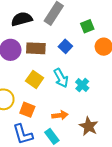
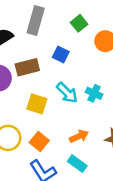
orange square: (27, 110) -> (39, 141), turned 35

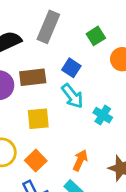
cyan arrow: (67, 93) -> (72, 96), moved
yellow square: (37, 104) -> (38, 119), turned -30
orange arrow: (79, 136) -> (80, 160), turned -48

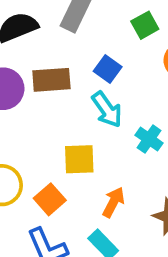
yellow square: (38, 119) -> (79, 159), moved

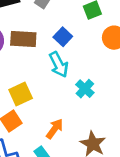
yellow square: (79, 159) -> (21, 94), moved, turned -30

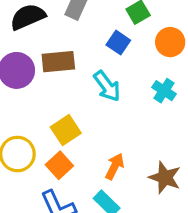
blue square: (63, 37) -> (118, 43), moved
cyan cross: (85, 89) -> (164, 91), moved

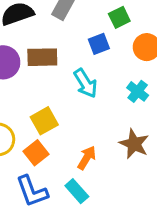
blue square: (118, 43) -> (99, 44), turned 30
brown star: (165, 178) -> (134, 144), moved

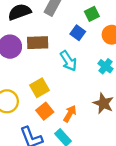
blue square: (99, 44) -> (78, 33), turned -32
orange square: (36, 153) -> (45, 111), moved

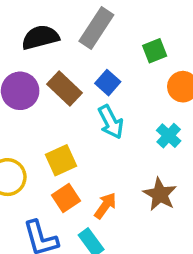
blue square: (78, 33) -> (108, 83), moved
brown rectangle: (38, 43) -> (64, 89), turned 40

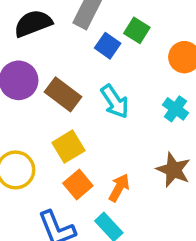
green square: (155, 51) -> (137, 30), moved, turned -30
blue square: (108, 83) -> (108, 46), moved
brown rectangle: (64, 89) -> (63, 94), moved

